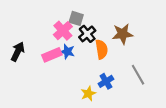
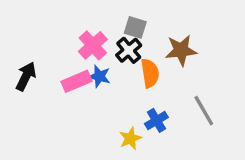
gray square: (76, 18) -> (135, 27), moved

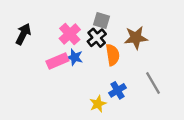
black arrow: (26, 76) -> (23, 34), moved

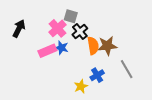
gray square: (102, 21) -> (71, 16), moved
brown star: (136, 38) -> (107, 46), moved

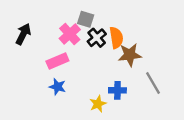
orange semicircle: (93, 46) -> (116, 38), moved
blue star: (62, 48) -> (57, 87), moved
blue cross: (97, 75) -> (117, 90), turned 32

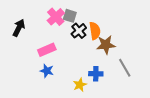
pink cross: (70, 34) -> (56, 17), moved

